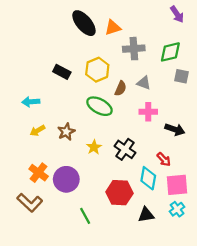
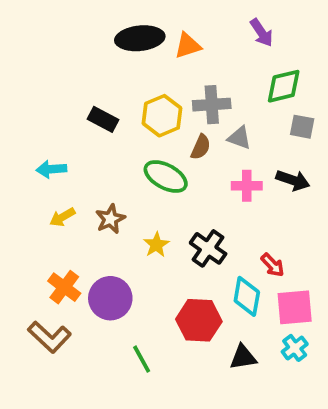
purple arrow: (177, 14) -> (262, 33), moved
black ellipse: (84, 23) -> (140, 38), turned -56
gray cross: (134, 49) -> (212, 105), moved
black arrow: (175, 129) -> (293, 180), moved

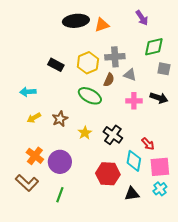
green line: (142, 359) -> (60, 195), moved, turned 49

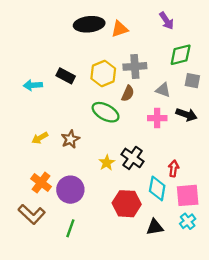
gray triangle: (130, 75) -> (163, 90), moved
cyan arrow: (28, 92) -> (33, 85), moved
yellow star: (85, 133) -> (107, 163), moved
red arrow: (148, 144) -> (174, 168), turned -128

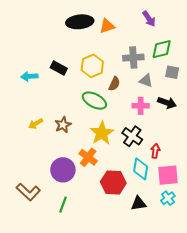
gray cross: (135, 66) -> (133, 58), moved
black cross: (133, 158) -> (132, 136), moved
yellow star: (107, 163) -> (102, 133), moved, size x1.6
orange cross: (41, 183) -> (88, 157), moved

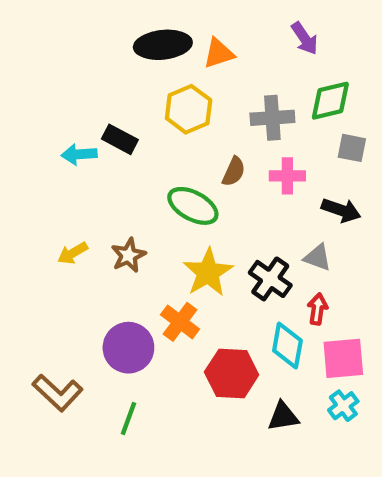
yellow hexagon: (92, 66) -> (189, 109), moved
cyan arrow: (29, 76) -> (79, 154), moved
gray triangle: (146, 81) -> (318, 257), moved
pink cross: (141, 106) -> (287, 176), moved

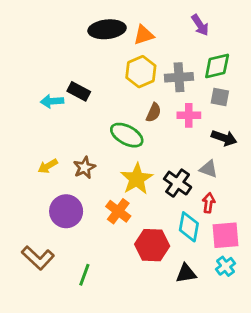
yellow hexagon: (189, 109) -> (141, 72), moved
gray square: (352, 148) -> (220, 97), moved
purple circle: (128, 348) -> (66, 211), moved

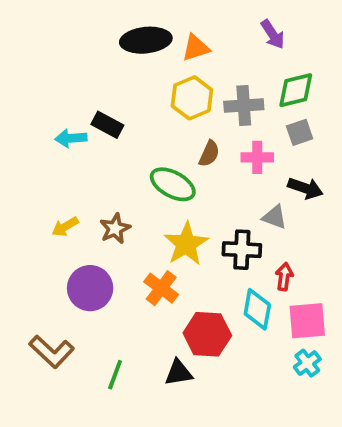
gray square: (220, 97) -> (300, 132), turned -30
gray triangle: (209, 169) -> (275, 217), moved
black cross: (178, 183) -> (242, 250), turned -32
black triangle: (186, 273) -> (178, 373), moved

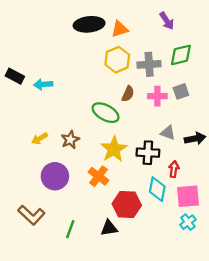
black rectangle: (107, 125) -> (15, 76), moved
gray square: (300, 132) -> (181, 91), moved
black arrow: (305, 188) -> (195, 139), moved, turned -30

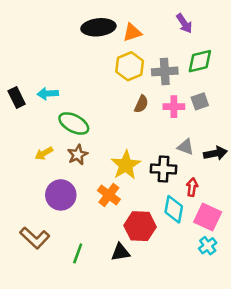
black rectangle: (15, 76) -> (17, 97), moved, turned 36
green ellipse: (106, 113) -> (74, 123), moved
pink square: (188, 196) -> (208, 217), turned 30

